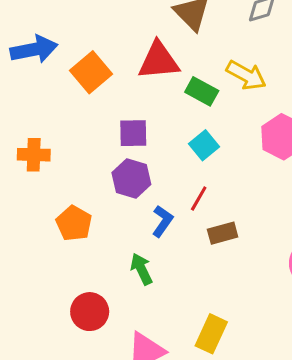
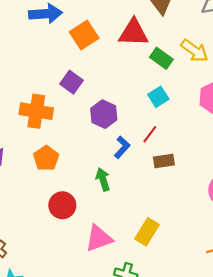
purple square: (133, 133) -> (72, 82), moved, turned 30
orange cross: (34, 155) -> (36, 111), moved, size x1.4
orange pentagon: (74, 223) -> (46, 158), moved

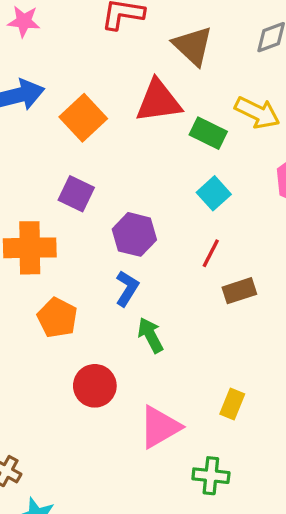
blue L-shape: (122, 147) -> (127, 288), moved
yellow rectangle: (147, 232) -> (232, 404), size x0.7

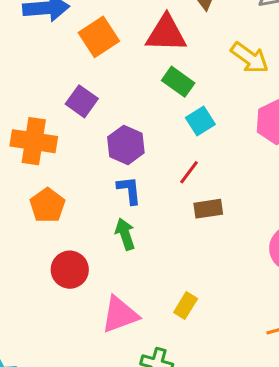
green rectangle: (208, 133) -> (178, 82), moved
blue L-shape: (127, 288) -> (129, 190), moved, turned -48

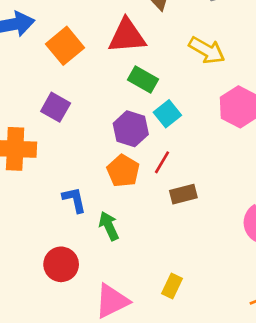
purple hexagon: (126, 145) -> (131, 129), moved
blue L-shape: (129, 190) -> (74, 200), moved
orange pentagon: (47, 205) -> (123, 171), moved

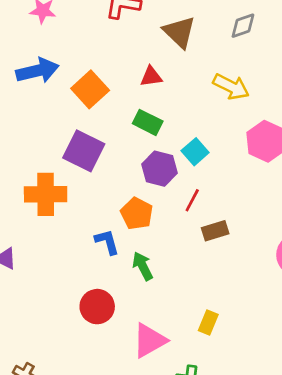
red triangle: (127, 36) -> (151, 77), size x0.6
green rectangle: (143, 79) -> (148, 122), moved
purple square: (56, 107) -> (84, 151), size x1.4
orange pentagon: (123, 171) -> (137, 214), moved

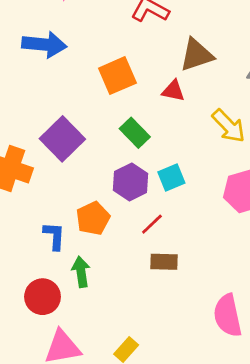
brown triangle: (179, 32) -> (197, 55), turned 39
red triangle: (151, 77) -> (173, 91), moved
orange square: (90, 89) -> (117, 76), moved
red circle: (97, 307) -> (43, 297), moved

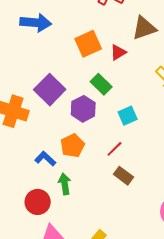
red triangle: (173, 91) -> (118, 52), moved, turned -42
purple hexagon: (131, 182) -> (83, 109), moved
blue L-shape: (54, 236) -> (45, 159), turned -50
brown rectangle: (164, 262) -> (124, 176), turned 36

